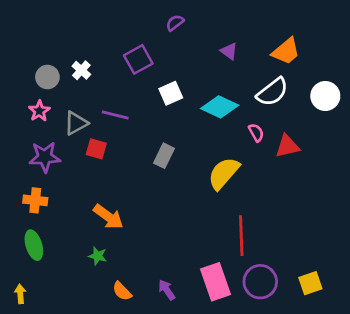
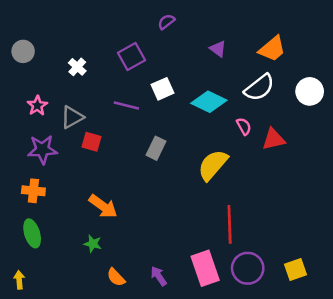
gray circle: (47, 77) -> (23, 51), moved
purple line: (115, 115) -> (126, 106), moved

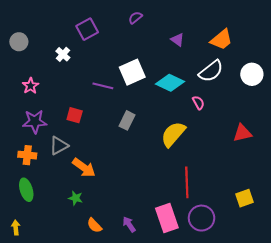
purple square: (132, 57) -> (87, 29), moved
white square: (162, 89) -> (132, 72), size x1.4
gray triangle: (72, 117) -> (59, 146), moved
red triangle: (273, 139) -> (242, 133), moved
yellow square: (295, 270) -> (245, 198), moved

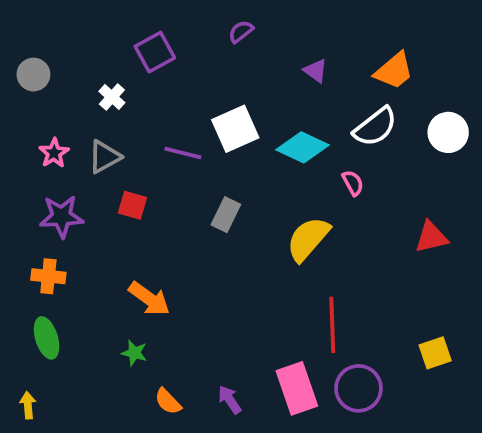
gray triangle: (59, 146) -> (104, 157), moved

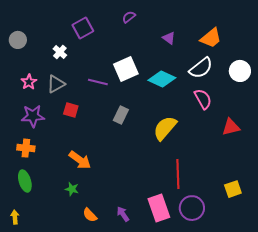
pink semicircle: (353, 183) -> (203, 99), moved, size x1.5

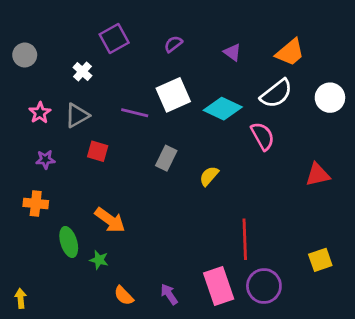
purple semicircle: (129, 17) -> (173, 44), moved
pink semicircle: (203, 99) -> (263, 136), moved
purple star: (33, 116) -> (45, 160), size x0.6
yellow semicircle: (165, 128) -> (209, 176), moved, size x0.6
green ellipse: (25, 181) -> (69, 242), moved

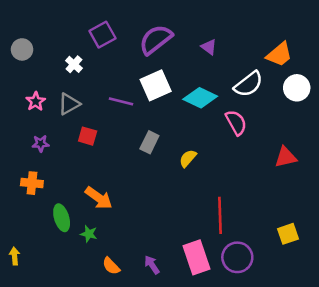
purple semicircle: (173, 44) -> (156, 40), size x2.0
orange trapezoid: (290, 52) -> (279, 54), moved
yellow arrow: (21, 298) -> (15, 256), moved

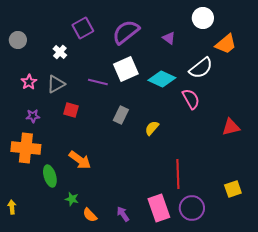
white circle: (297, 88) -> (203, 18), moved
orange cross: (32, 183) -> (26, 148), size x1.6
green star: (89, 234) -> (72, 199), moved

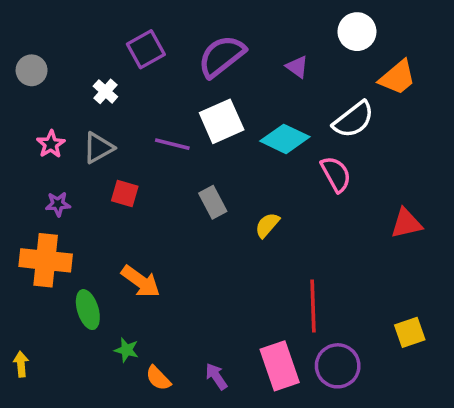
gray rectangle: (121, 115) -> (213, 202), turned -54

